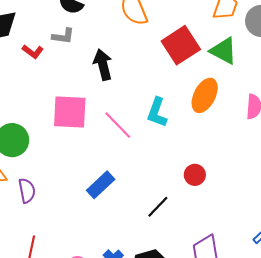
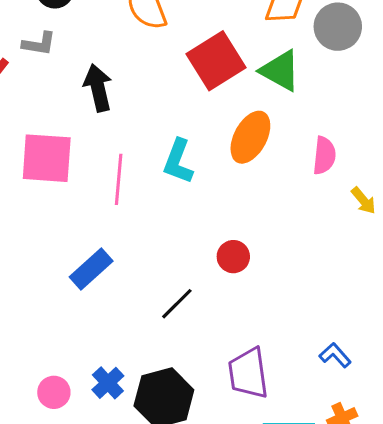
pink line: (118, 125) -> (119, 179), turned 48

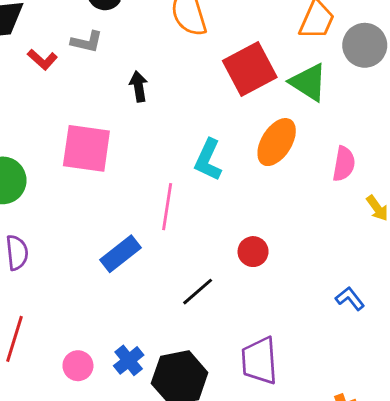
black arrow: (98, 88) -> (139, 86), size x0.7
pink line: (119, 179) -> (167, 207), moved
blue L-shape: (335, 355) -> (350, 299), moved

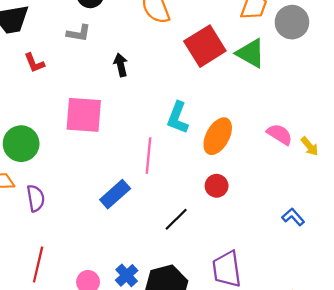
red L-shape: (42, 60) -> (34, 63), moved, turned 30
orange ellipse: (277, 142) -> (218, 136), moved
pink semicircle: (344, 164) -> (280, 134), moved, turned -64

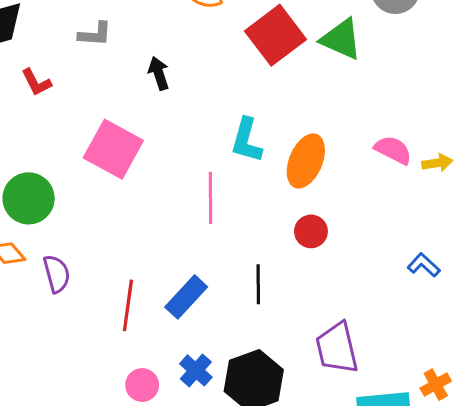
pink square: (84, 115) -> (113, 149), turned 30
yellow arrow: (310, 146) -> (437, 163), turned -54
blue rectangle: (115, 194) -> (186, 297), moved
black line: (176, 219) -> (258, 284), turned -40
red line: (38, 265) -> (128, 305), moved

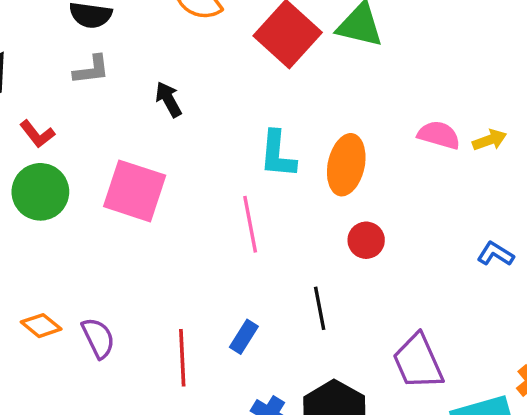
green circle: (29, 198) -> (40, 192), moved
blue rectangle: (186, 297) -> (244, 337), size x0.7

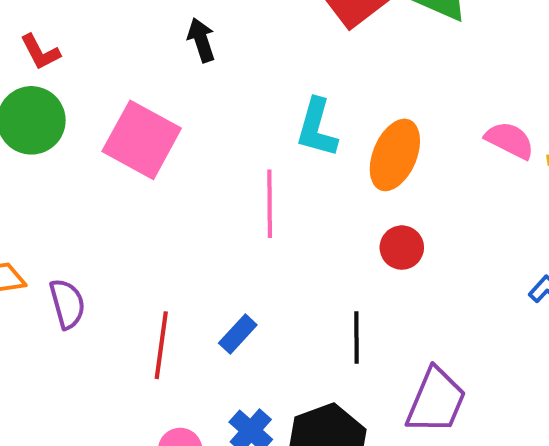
black line: (320, 308) -> (356, 337), moved
purple trapezoid: (418, 362) -> (436, 401), turned -144

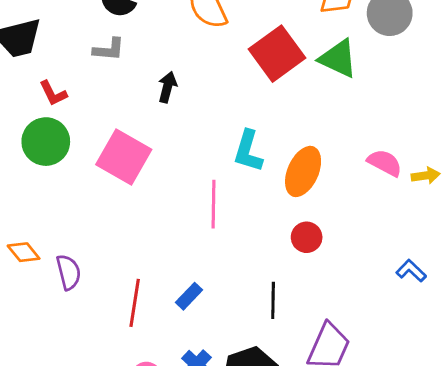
black arrow: (201, 40) -> (167, 87), turned 32

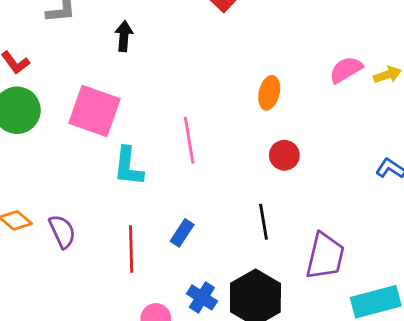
cyan L-shape: (248, 151) -> (128, 166), moved
pink semicircle: (385, 163) -> (346, 70), turned -48
orange ellipse: (303, 171) -> (269, 93), size x0.7

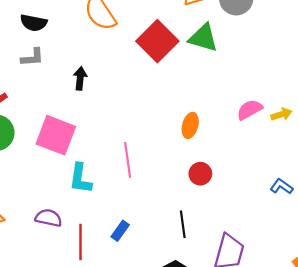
purple semicircle: (62, 231) -> (49, 218), moved, turned -55

